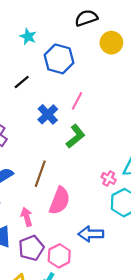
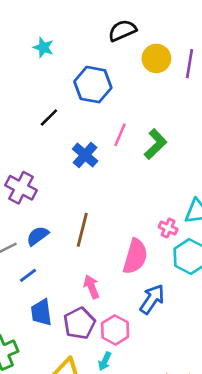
cyan star: (28, 37) -> (43, 47), moved
green L-shape: (76, 136) -> (155, 144), moved
pink semicircle: (60, 201) -> (135, 256), moved
pink arrow: (27, 217) -> (91, 287), moved
blue arrow: (91, 234) -> (152, 299), turned 130

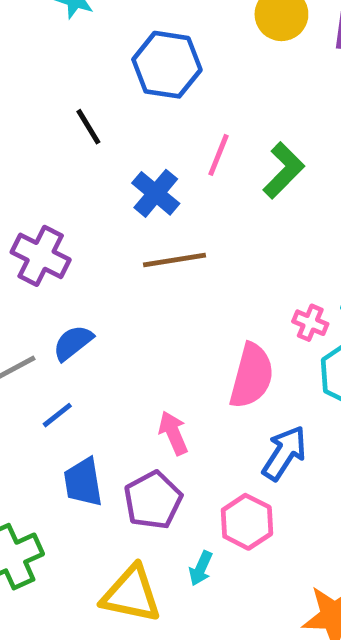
black line: (49, 118) -> (88, 127), turned -75
brown line: (82, 230) -> (174, 260), moved, turned 68
pink hexagon: (115, 330) -> (247, 522), moved

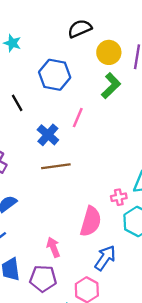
green L-shape: (284, 170) -> (111, 86), moved
pink cross: (310, 323) -> (119, 197), turned -35
purple pentagon: (153, 500) -> (43, 279), turned 30

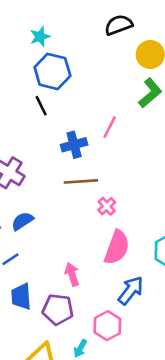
cyan star: (12, 43) -> (40, 37), turned 30
blue hexagon: (55, 75) -> (52, 71), moved
blue cross: (48, 135) -> (74, 145), turned 30
pink cross: (119, 197) -> (107, 206), moved, turned -35

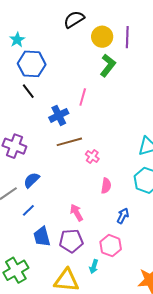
pink semicircle: (117, 247) -> (106, 186), size x0.6
blue arrow: (131, 290) -> (123, 216), size x0.7

